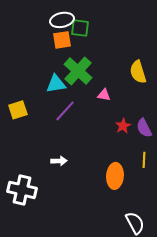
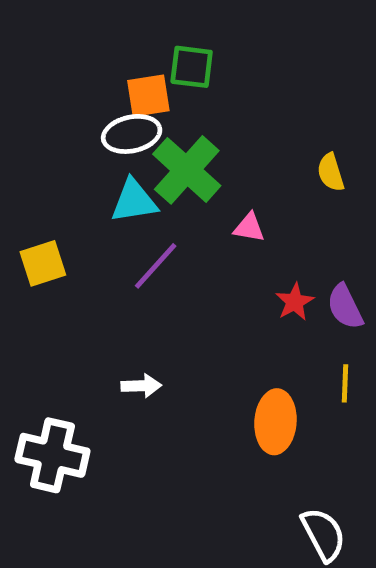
white ellipse: (62, 20) -> (132, 134), moved
yellow semicircle: (138, 72) -> (331, 172), size x0.7

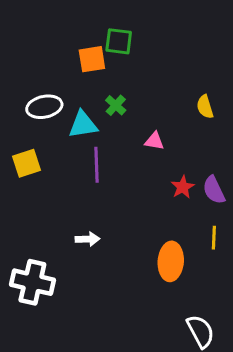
white ellipse: (132, 134) -> (44, 107), moved
green cross: (187, 170) -> (116, 105), size x0.5
purple line: (156, 266) -> (96, 165), turned -44

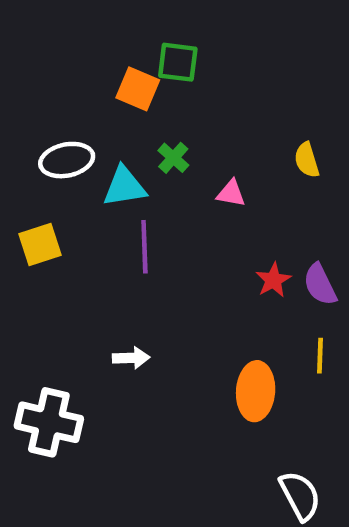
orange square: (92, 59) -> (138, 89), turned 32
pink triangle: (154, 141) -> (231, 193), moved

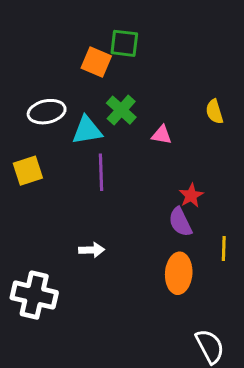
green cross: (173, 158) -> (121, 110), size x1.4
purple semicircle: (320, 284) -> (180, 222), moved

